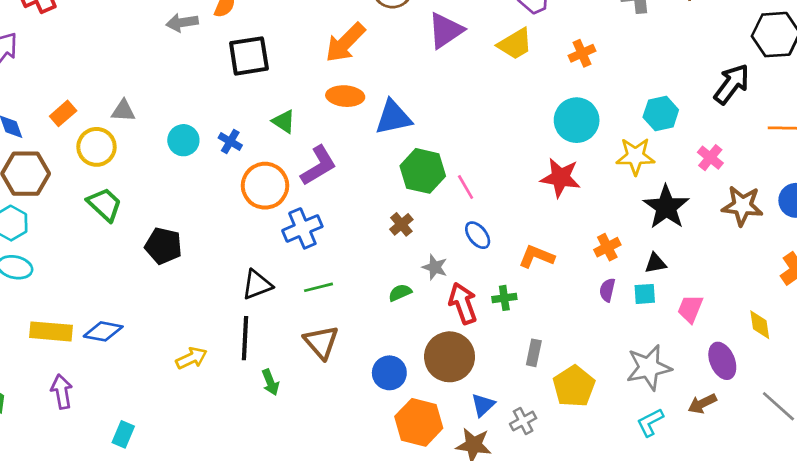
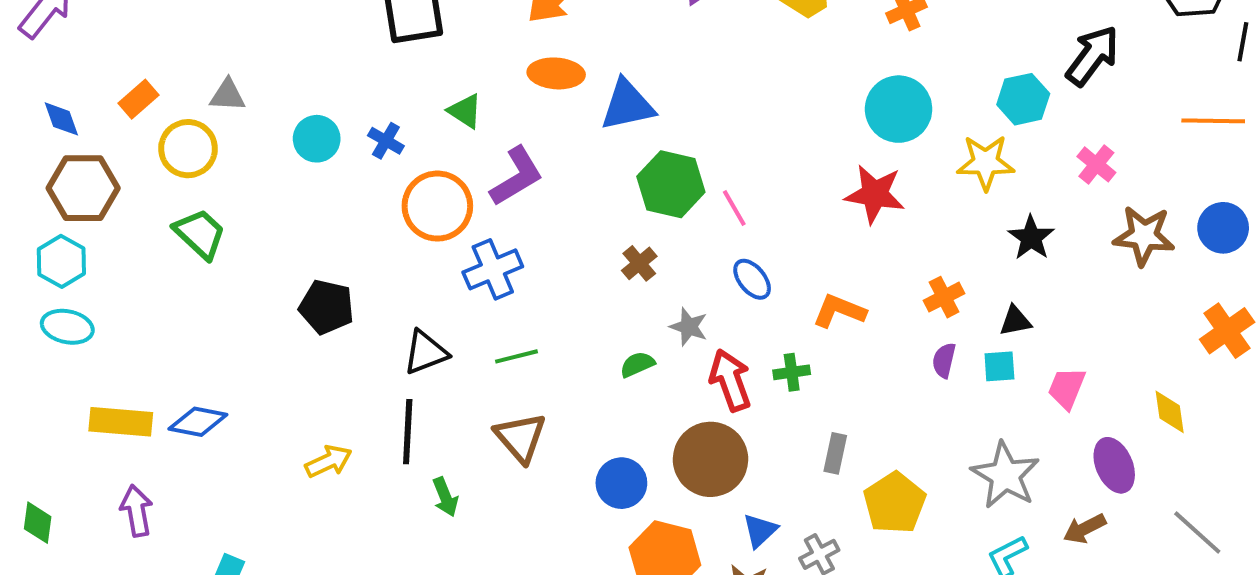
black arrow: (732, 84) -> (1092, 56), moved
black star: (666, 207) -> (1031, 238), size x0.7
black pentagon: (163, 246) -> (327, 307), moved
gray star: (649, 368) -> (1005, 475), turned -30

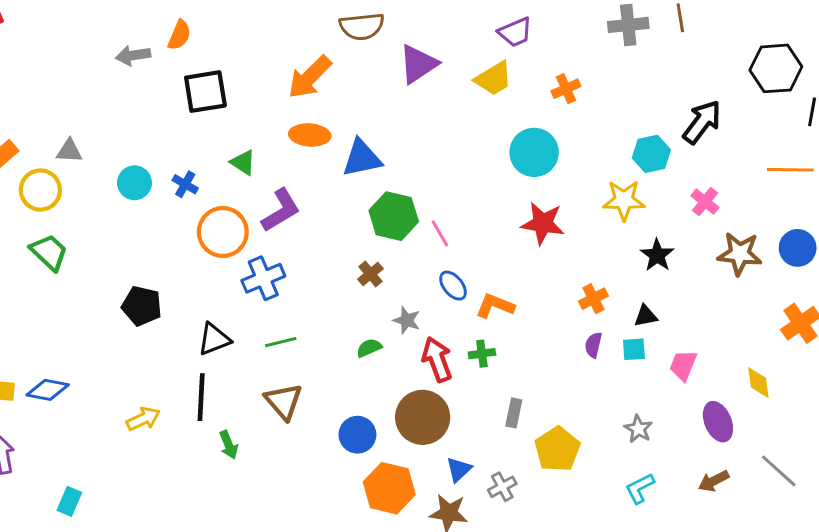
cyan circle: (899, 109) -> (534, 152), moved
orange L-shape: (839, 311) -> (495, 306), moved
gray star: (1005, 475) -> (638, 429), size x0.6
brown arrow: (1085, 529) -> (714, 481), moved

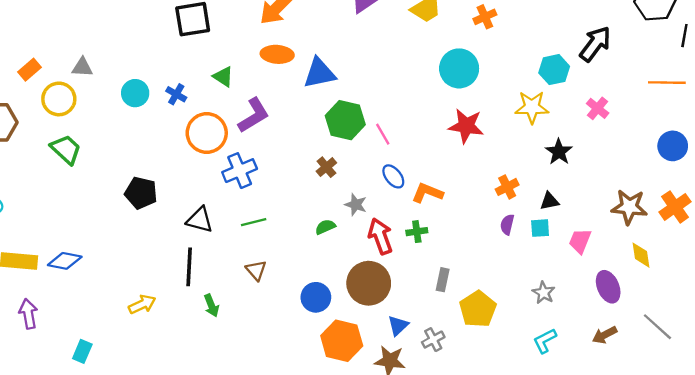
brown star: (740, 254) -> (629, 207), moved
black triangle: (214, 339) -> (200, 220), turned 36
brown triangle: (284, 401) -> (256, 270), size x0.7
yellow arrow: (143, 419) -> (142, 304), moved

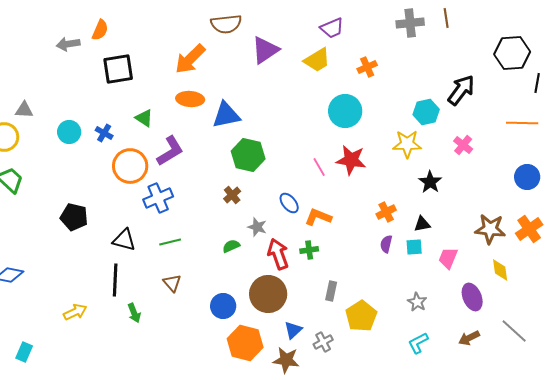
pink line: (383, 134) -> (319, 167), moved

